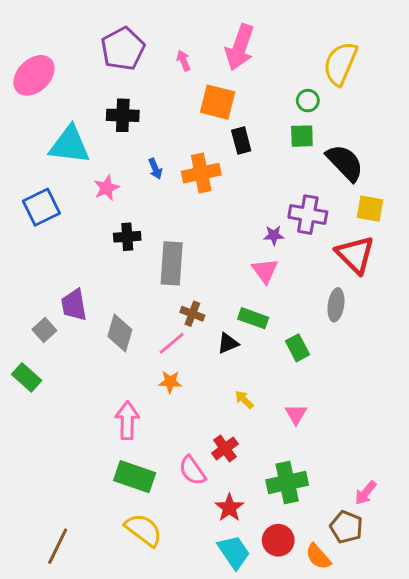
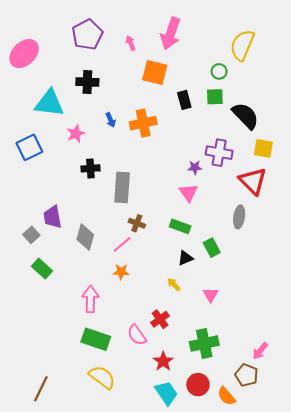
black rectangle: (241, 141) -> (184, 100), moved
black triangle: (228, 343) -> (185, 258), moved
green rectangle: (27, 377) -> (42, 269), moved

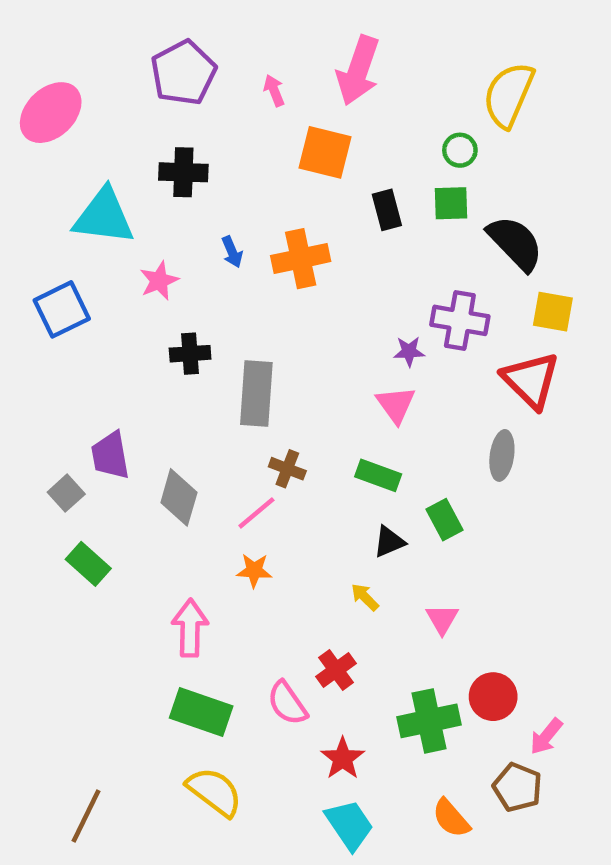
red circle: (198, 385) -> (493, 697), moved
orange semicircle: (226, 396) -> (451, 818), moved

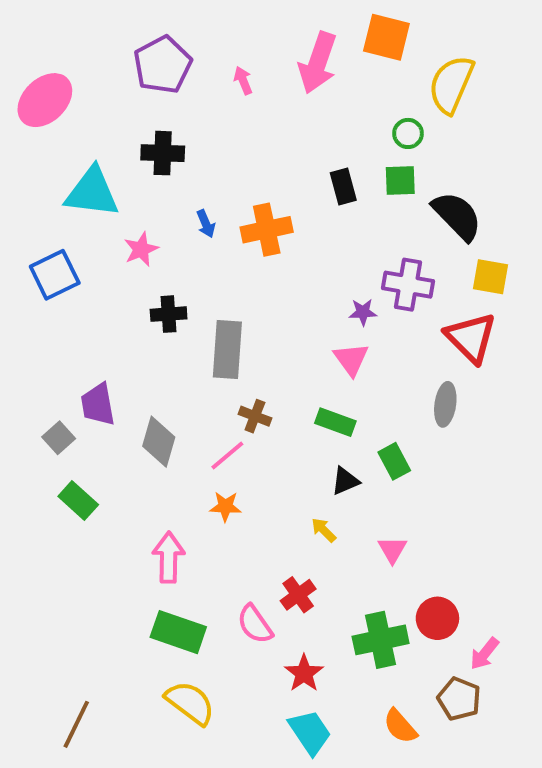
orange square: (325, 152) -> (386, 37), moved

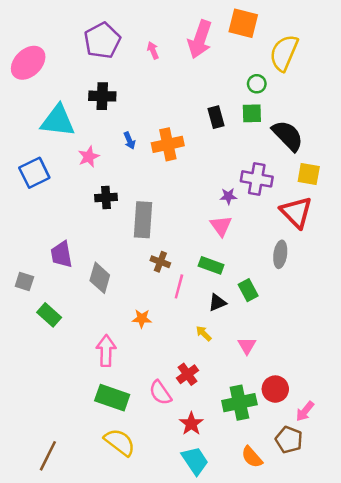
gray square: (59, 438) -> (24, 282), moved, turned -30
pink line: (227, 455) -> (179, 286), moved, turned -35

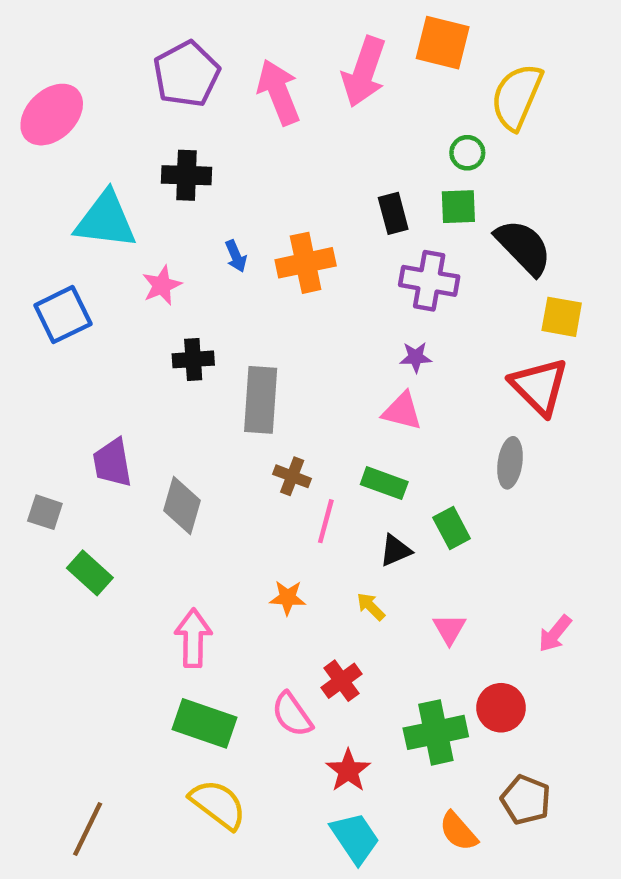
pink arrow: (153, 50) -> (279, 92), size x2.0
purple cross: (257, 179) -> (429, 281), moved
pink triangle: (221, 226) -> (402, 411), turned -40
orange star: (142, 319) -> (288, 598), moved
pink arrow: (305, 411) -> (555, 634), moved

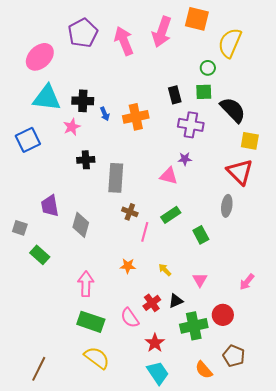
pink ellipse: (52, 115) -> (40, 57), moved
black cross: (186, 175) -> (83, 101), moved
pink triangle: (402, 411) -> (169, 176), moved
green rectangle: (384, 483) -> (171, 215), turned -54
black triangle: (395, 550) -> (176, 301), moved

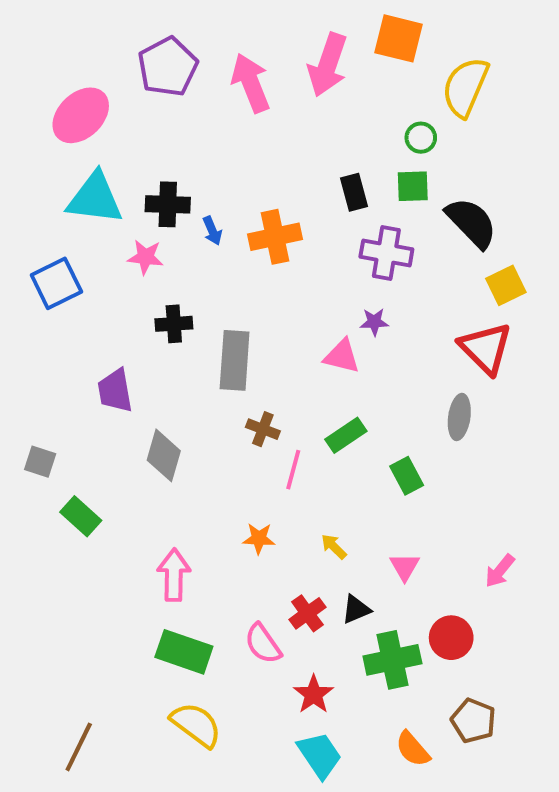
pink star: (72, 127) -> (145, 257), turned 30
yellow square: (250, 141) -> (506, 285), turned -36
purple trapezoid: (50, 206) -> (115, 391), moved

